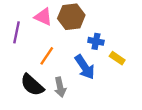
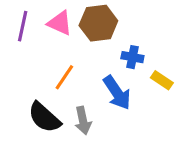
purple line: (17, 32) -> (23, 26), moved

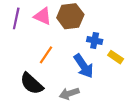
gray arrow: (83, 121) -> (69, 94), moved, turned 84

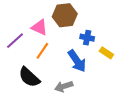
pink triangle: (43, 16) -> (39, 27), moved
purple line: (16, 18) -> (15, 41), moved, turned 36

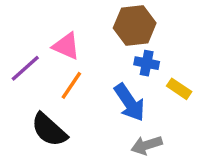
brown hexagon: (65, 15) -> (135, 26), moved
gray arrow: (64, 86) -> (147, 145), moved

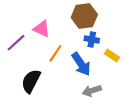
orange line: (71, 85) -> (55, 53), moved
black semicircle: (49, 130) -> (31, 81), turned 75

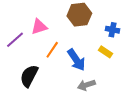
pink triangle: (42, 29) -> (39, 27), turned -42
blue cross: (92, 39) -> (113, 30), moved

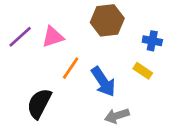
purple line: (15, 40) -> (20, 37), moved

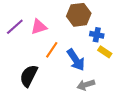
blue cross: (152, 41) -> (97, 35), moved

